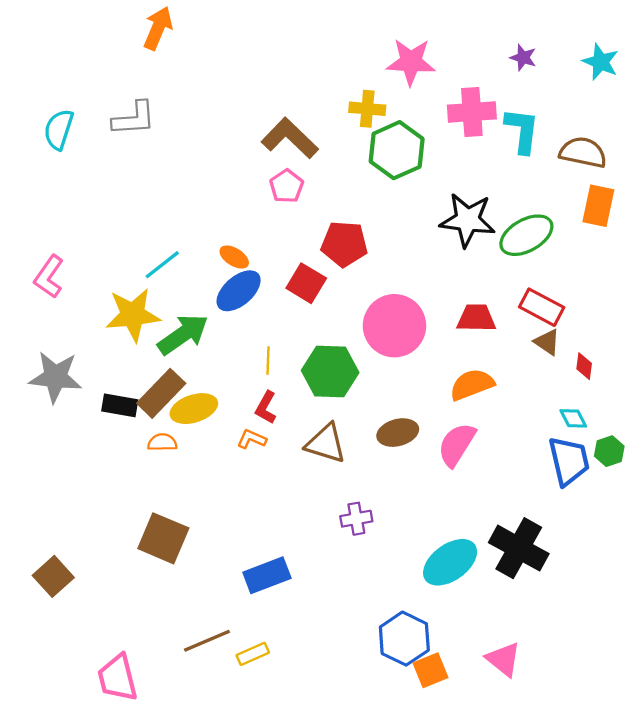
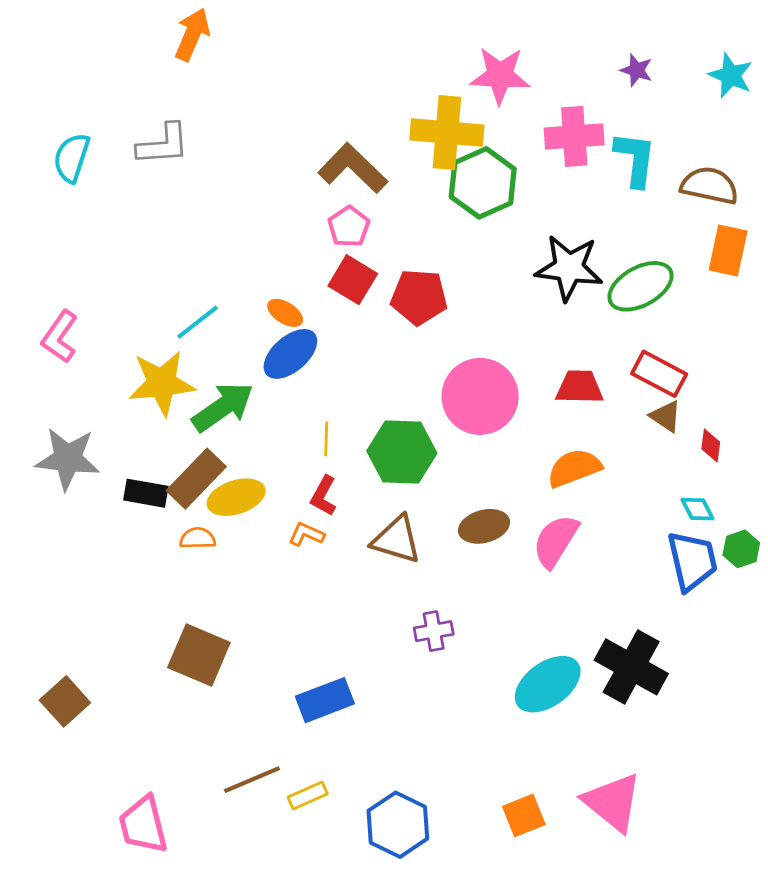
yellow cross: (367, 109) -> (447, 132), size x1.6
red square: (306, 283) -> (353, 280), moved
blue hexagon: (404, 639) -> (398, 825), moved
pink triangle: (503, 659) -> (613, 802), size x1.4

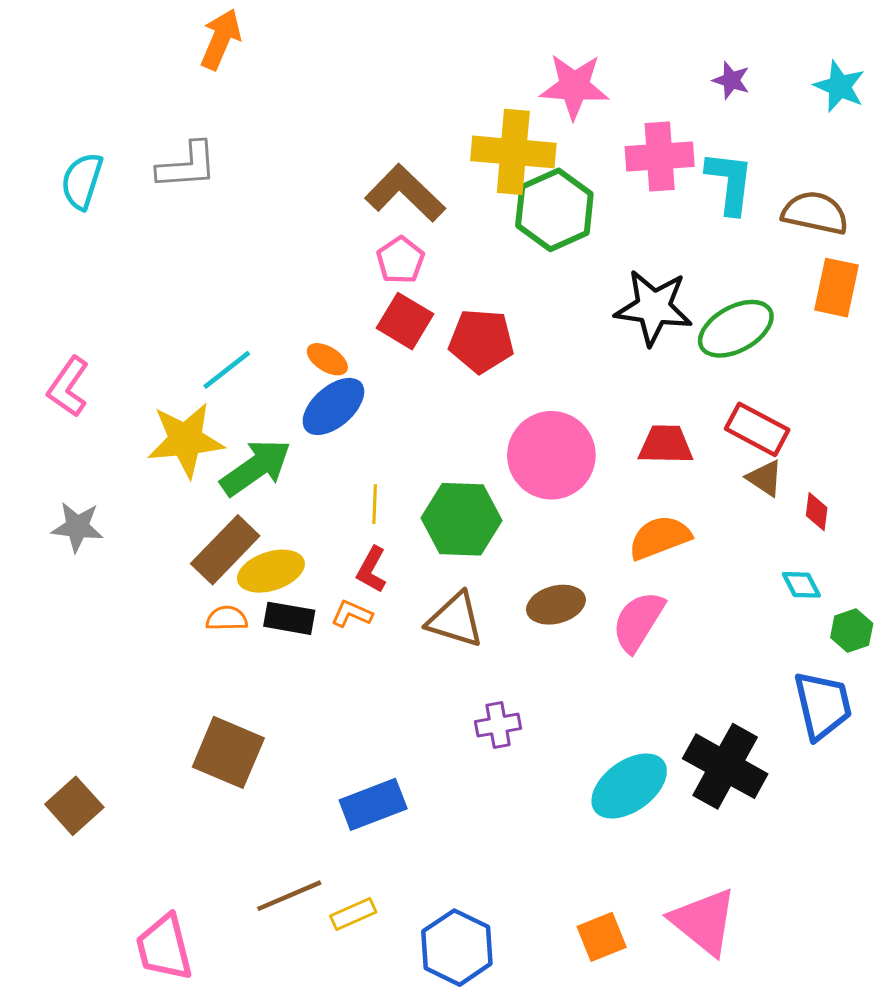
gray star: (68, 459) -> (77, 527), size x0.7
black rectangle: (146, 493) -> (289, 618), moved
blue trapezoid: (692, 561) -> (823, 705), moved

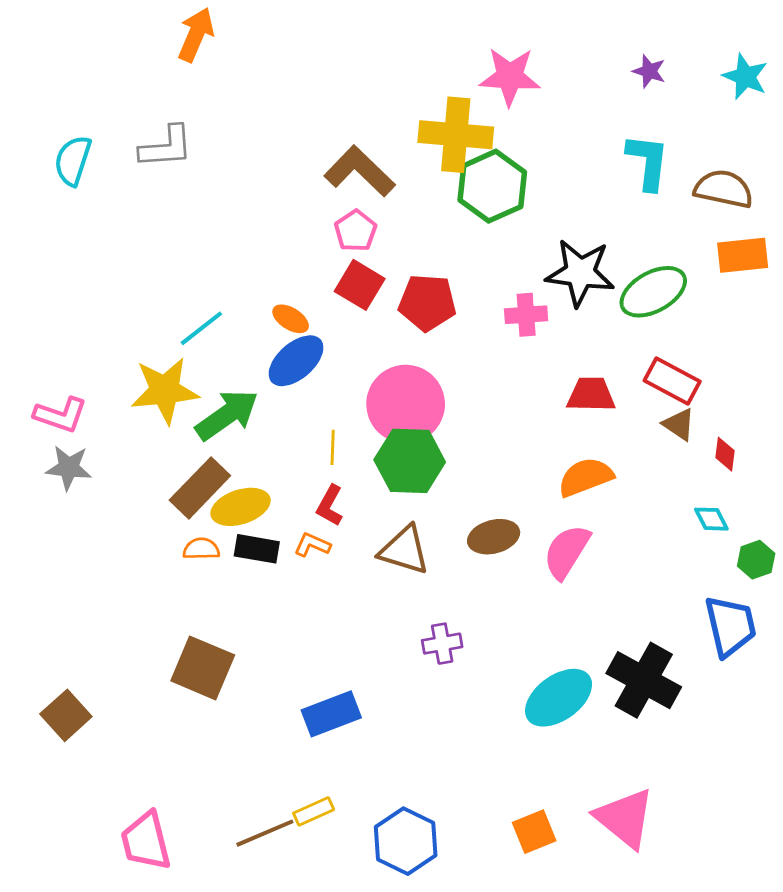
pink cross: (660, 157) -> (526, 315), moved, size x0.7
orange rectangle: (836, 288) -> (743, 255), turned 72
pink L-shape: (68, 387) -> (61, 415), moved, turned -106
pink circle: (551, 455) -> (406, 404), moved
brown line: (289, 896) -> (265, 833), moved

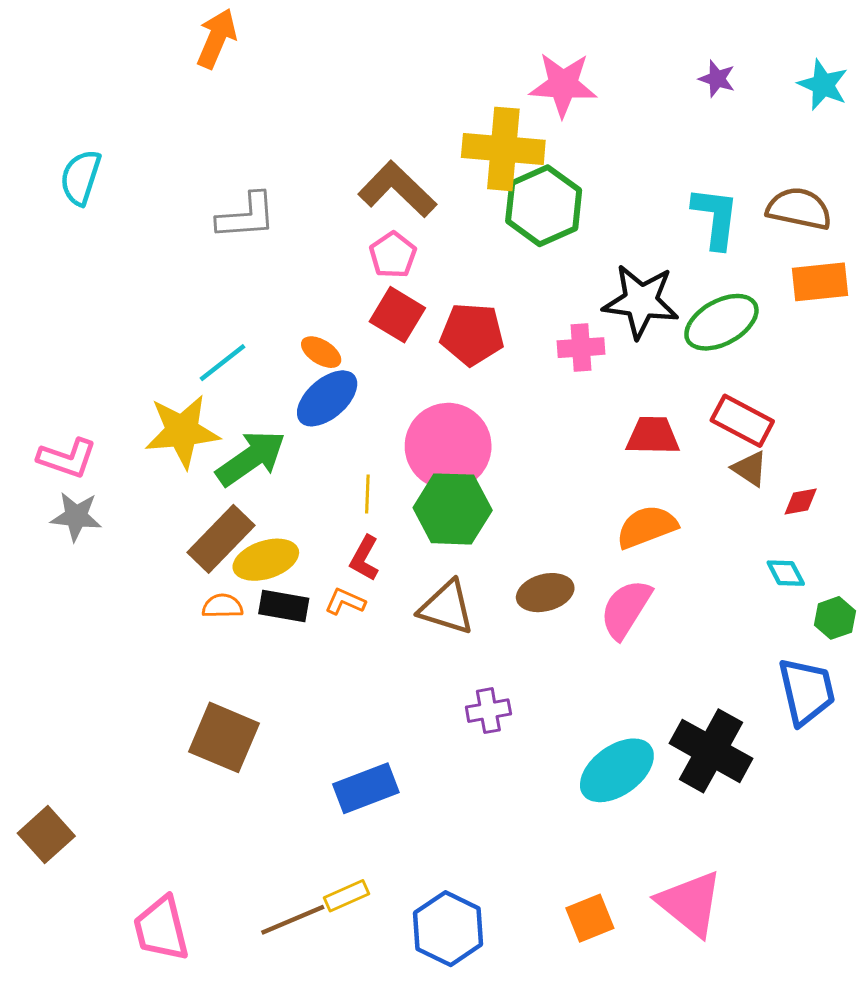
gray L-shape: (166, 147) -> (246, 216), moved
cyan L-shape: (648, 162) -> (715, 218), moved
red diamond: (725, 454) -> (801, 501), turned 72
brown square: (66, 715) -> (46, 835), moved

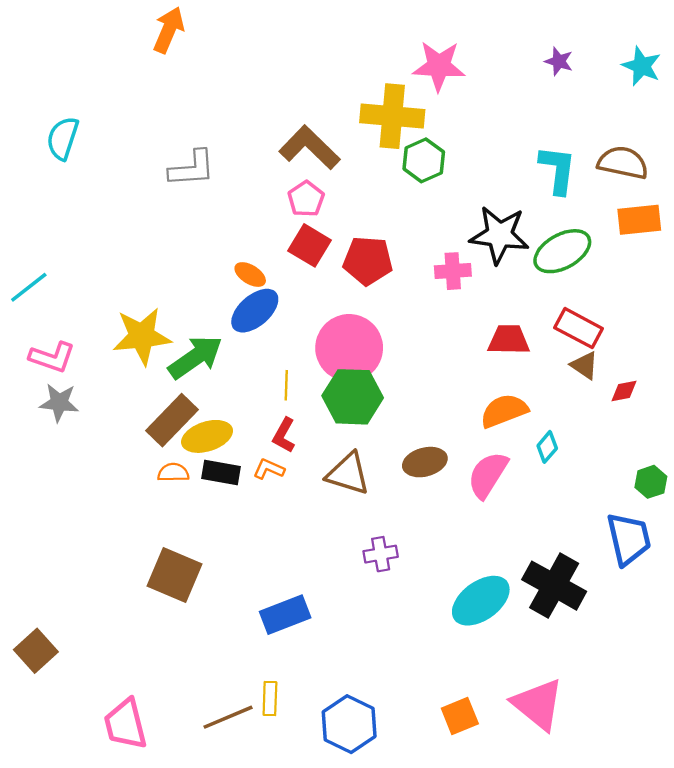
green hexagon: (544, 206) -> (424, 160), size x0.7
cyan line: (223, 363) -> (29, 287), moved
cyan diamond: (786, 573) -> (547, 447), moved, turned 68
yellow rectangle: (347, 896) -> (270, 698), turned -64

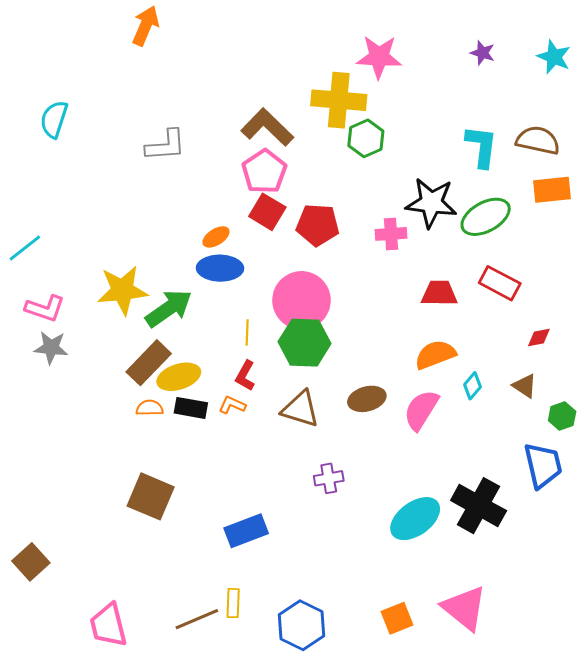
pink pentagon: (306, 199) -> (264, 172), size x1.4
orange ellipse: (250, 275) -> (216, 237), turned -64
blue ellipse: (255, 311) -> (220, 268), turned 42
brown triangle: (584, 365) -> (525, 386), moved

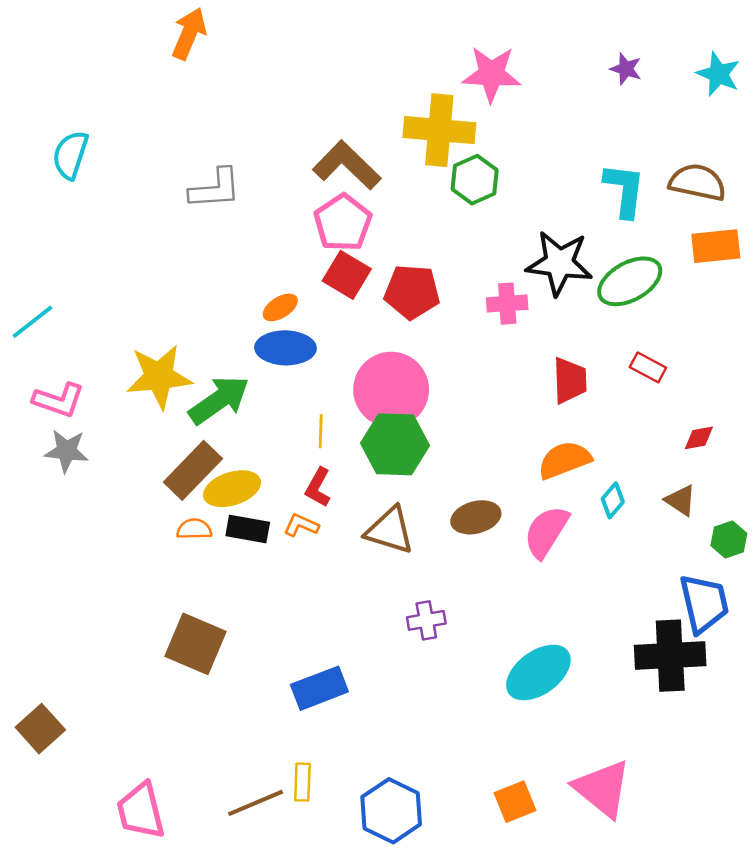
red rectangle: (500, 283) -> (648, 367), size x0.7
red trapezoid: (439, 293) -> (570, 380), turned 87
black cross: (479, 506) -> (670, 656), moved, turned -32

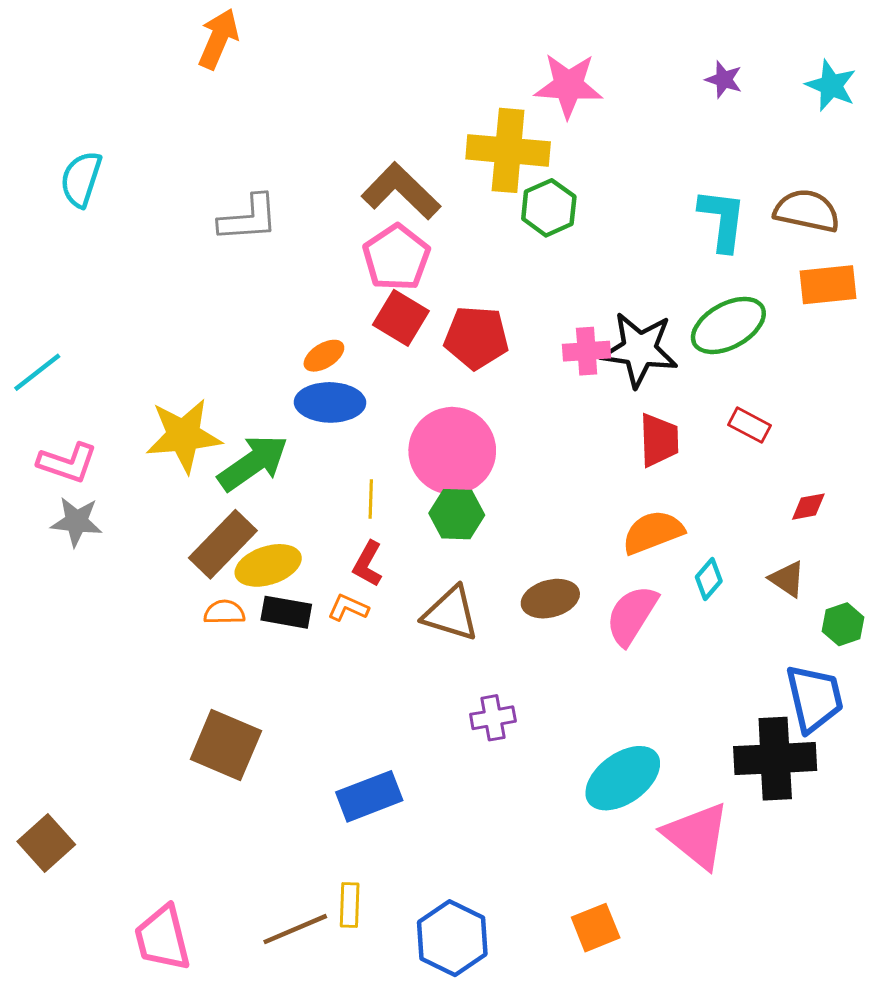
black star: (559, 263) -> (639, 350), moved
green hexagon: (395, 444) -> (457, 514), size x0.7
pink triangle: (602, 789) -> (697, 836), moved

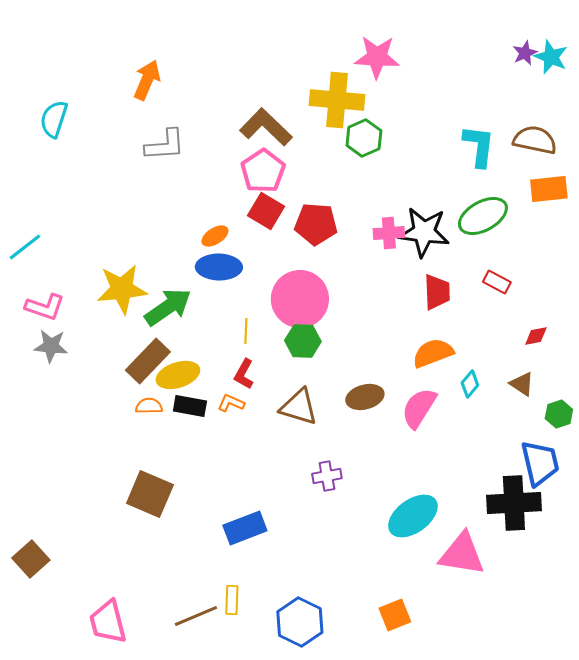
orange arrow: (218, 39) -> (147, 80), moved
purple star: (724, 80) -> (525, 53), moved, turned 30
pink triangle: (697, 836) -> (462, 554), turned -30

